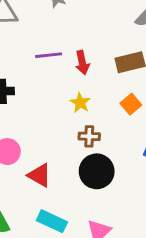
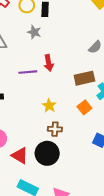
red arrow: (82, 63) -> (49, 63), moved
black circle: (97, 171) -> (47, 153), moved

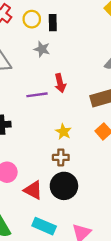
brown cross: (55, 129) -> (61, 157), moved

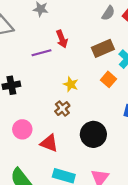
brown cross: (61, 157) -> (62, 109), moved, turned -32
black circle: (64, 186) -> (93, 134), moved

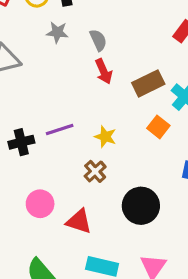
gray semicircle: (108, 13) -> (98, 40), moved, turned -56
red arrow: (62, 39) -> (104, 71), moved
purple line: (42, 53) -> (60, 129), moved

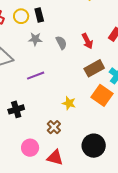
red arrow: (104, 71) -> (87, 41), moved
orange square: (158, 127) -> (102, 95), size x1.5
purple line: (60, 129) -> (36, 76), moved
brown cross: (95, 171) -> (54, 127), moved

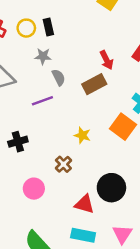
gray semicircle: (61, 43) -> (59, 77), moved
brown rectangle: (94, 68) -> (94, 84), moved
red triangle: (55, 157) -> (84, 204), moved

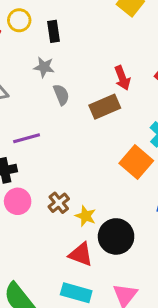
yellow circle: (26, 28) -> (19, 20), moved
purple line: (42, 101) -> (27, 138), moved
yellow star: (82, 135) -> (86, 216), moved
pink circle: (34, 189) -> (18, 201), moved

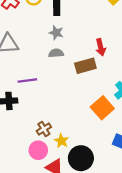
gray star: (44, 67) -> (56, 33), moved
gray semicircle: (61, 95) -> (56, 53), turned -80
pink circle: (18, 201) -> (38, 150), moved

